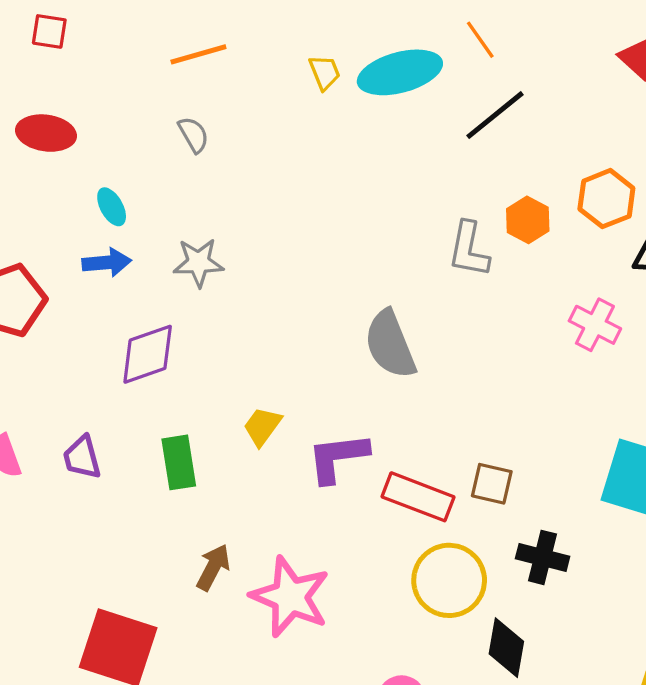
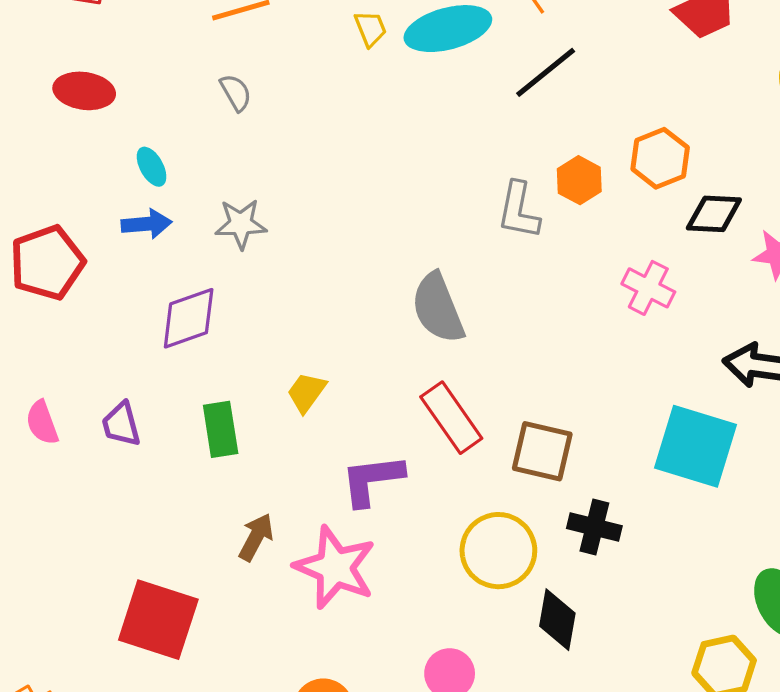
purple L-shape: (338, 457) -> (372, 480), moved
brown square: (492, 484) -> (542, 451), size x1.4
red rectangle: (418, 497) -> (451, 418), moved, turned 34

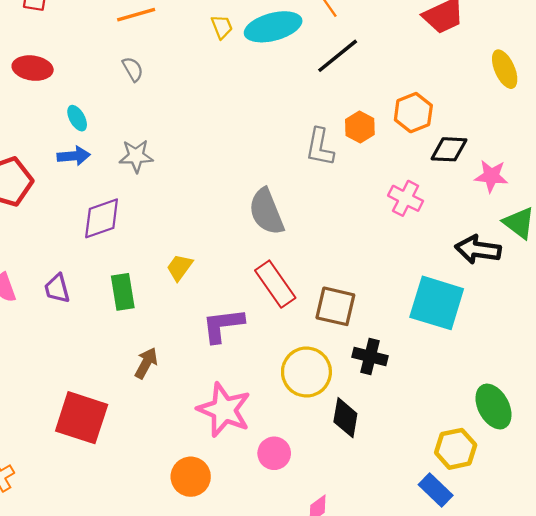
pink star: (335, 567) -> (224, 410), moved

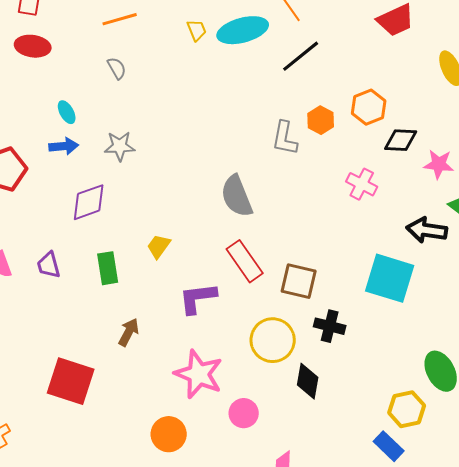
red ellipse: (33, 68) -> (33, 46), moved

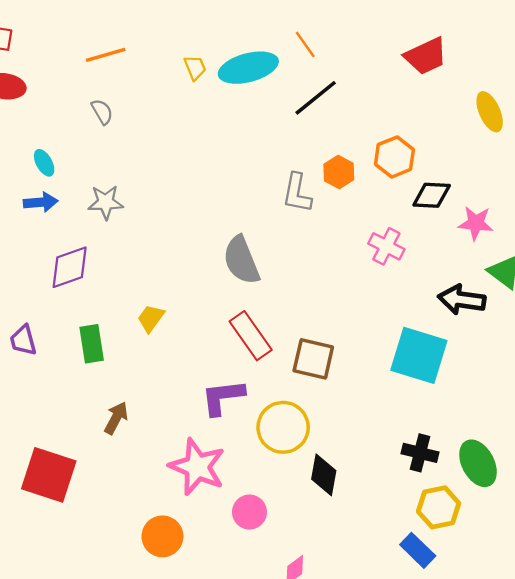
purple L-shape: (198, 298) -> (223, 397), moved
black cross: (330, 326) -> (420, 453), moved

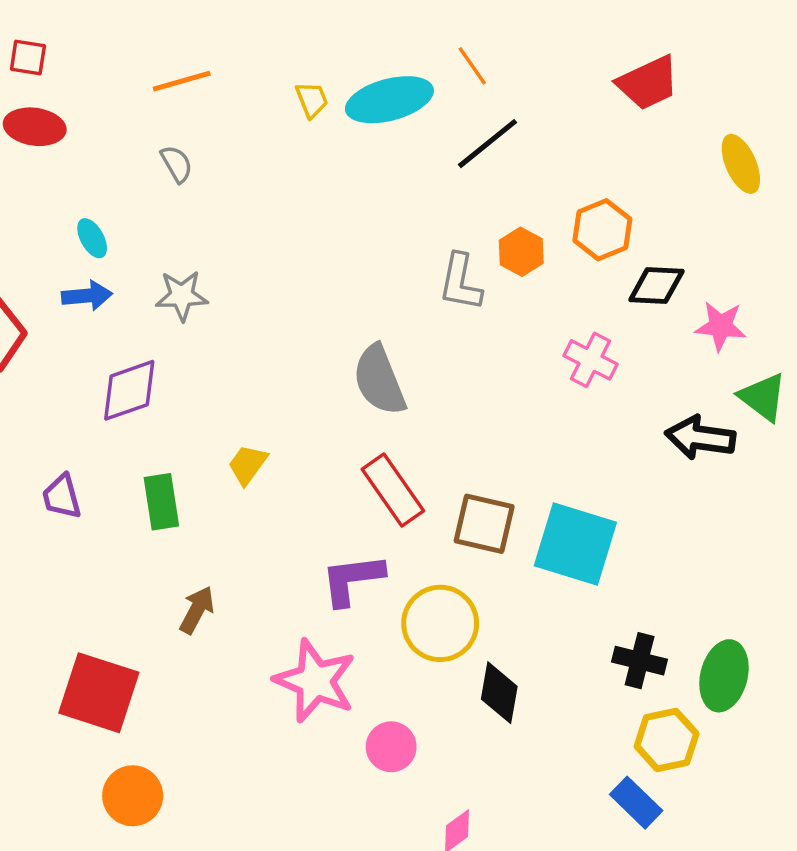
cyan square: (419, 355) -> (575, 544), moved
green ellipse: (478, 463) -> (724, 676), turned 42
orange circle: (162, 536) -> (133, 796), moved

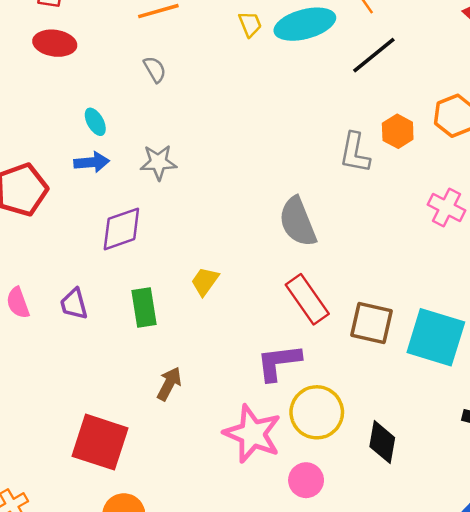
yellow circle: (440, 623) -> (317, 412), moved

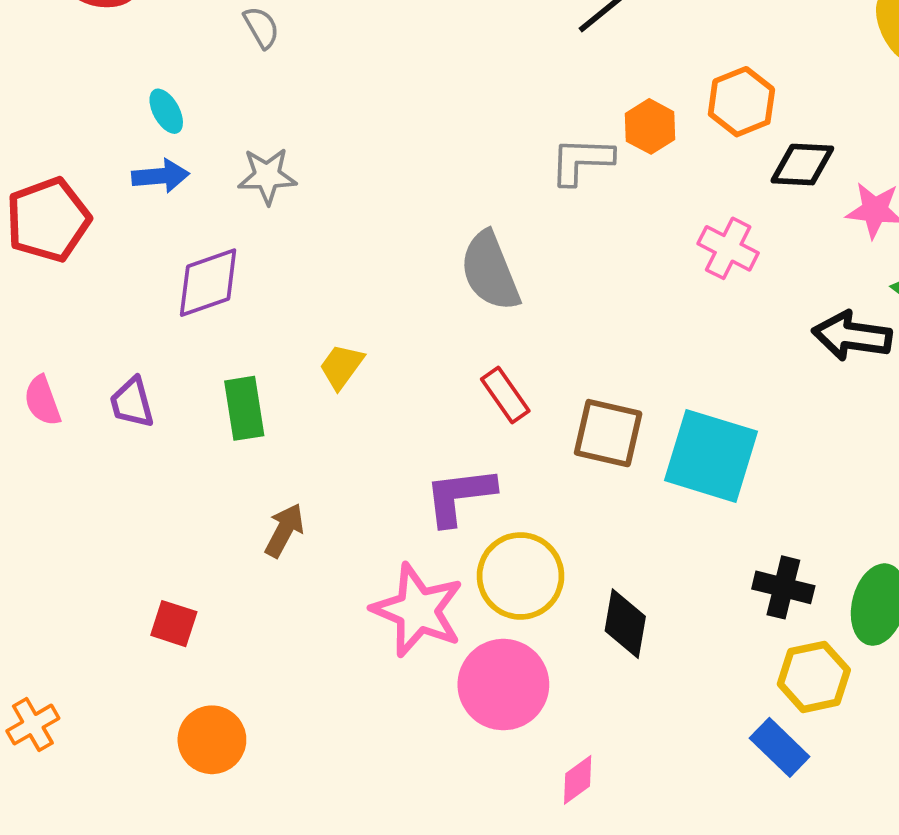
gray L-shape: (355, 153) -> (581, 161), turned 81
red rectangle: (307, 299) -> (505, 395), size x0.7
red square: (100, 442) -> (174, 624), size x0.5
pink circle: (306, 480) -> (503, 685), size x1.6

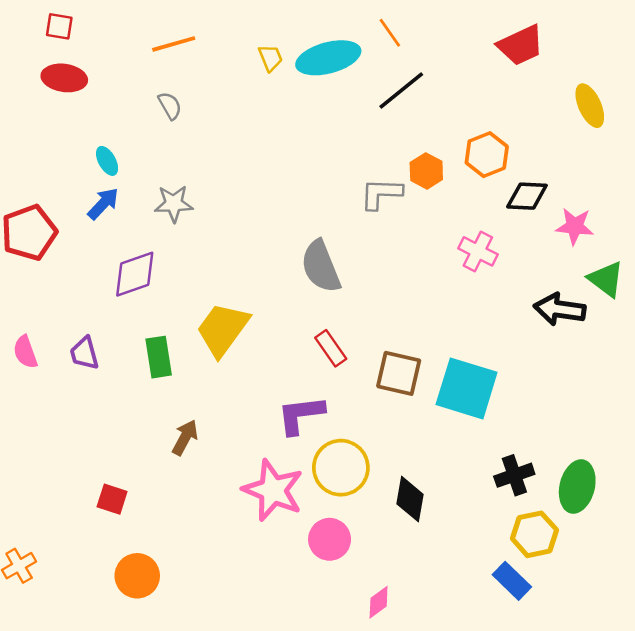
blue arrow: (160, 176) -> (103, 204), turned -42
yellow trapezoid: (341, 366) -> (223, 329), size x1.8
black cross: (783, 587) -> (514, 475), turned -33
pink circle: (503, 685) -> (330, 539), size x0.7

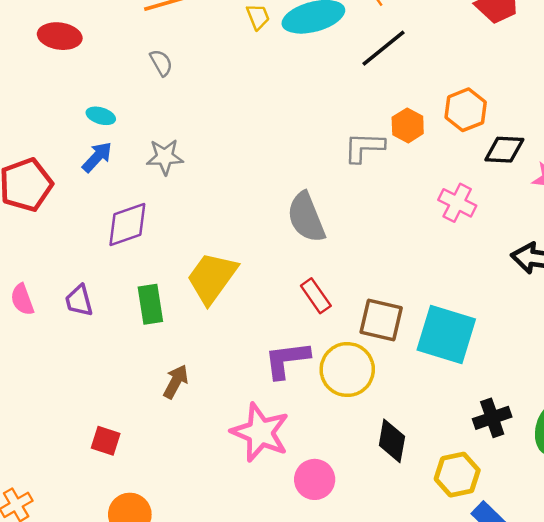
cyan ellipse: (107, 161) -> (101, 116), turned -44
yellow circle: (341, 468) -> (347, 370), moved
yellow hexagon: (534, 534) -> (457, 475), moved

